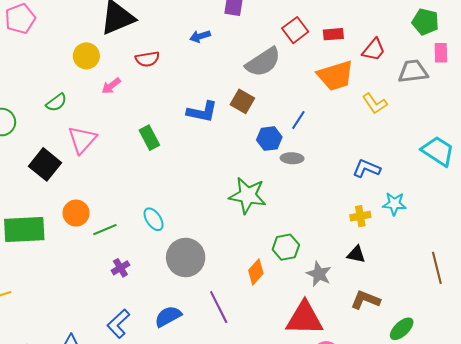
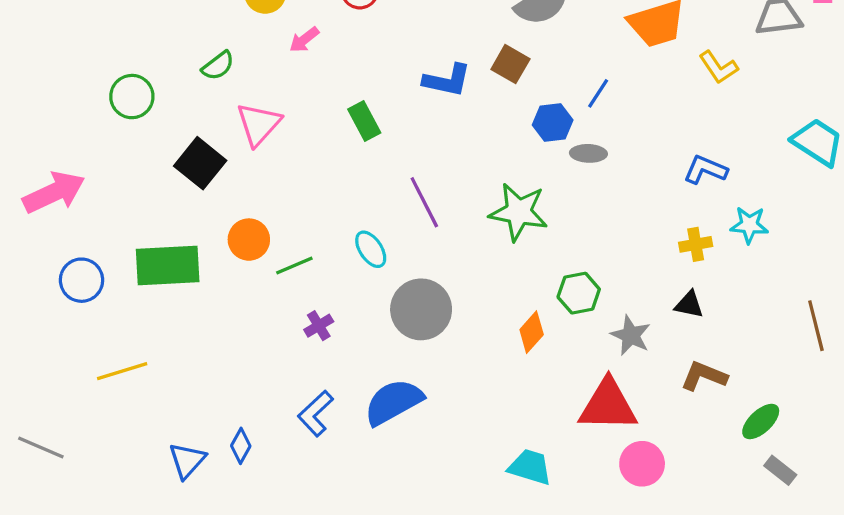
purple line: (219, 307) -> (424, 202), moved
blue semicircle: (168, 316) -> (393, 402), size x1.4

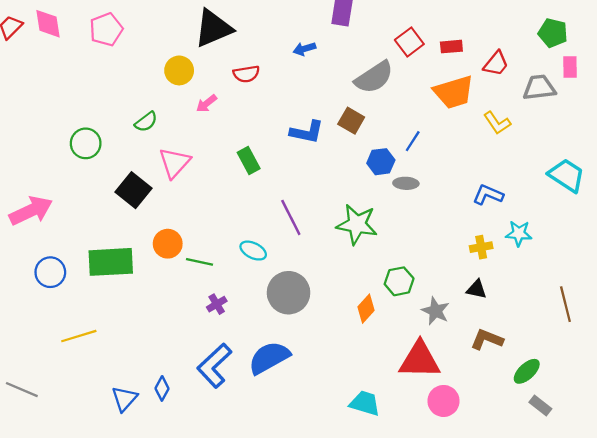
cyan ellipse: (371, 249) -> (253, 251), turned -30
green line: (294, 266) -> (200, 262), turned 35
blue L-shape: (315, 413) -> (214, 366), size x1.4

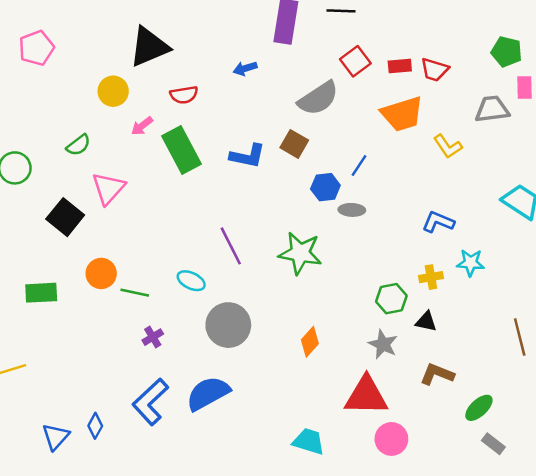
red trapezoid: (496, 64) -> (435, 70), moved, turned 68
green rectangle: (249, 160) -> (182, 150), moved, size x1.6
green rectangle: (111, 262) -> (41, 293), size x0.7
green hexagon: (399, 281) -> (391, 299), moved

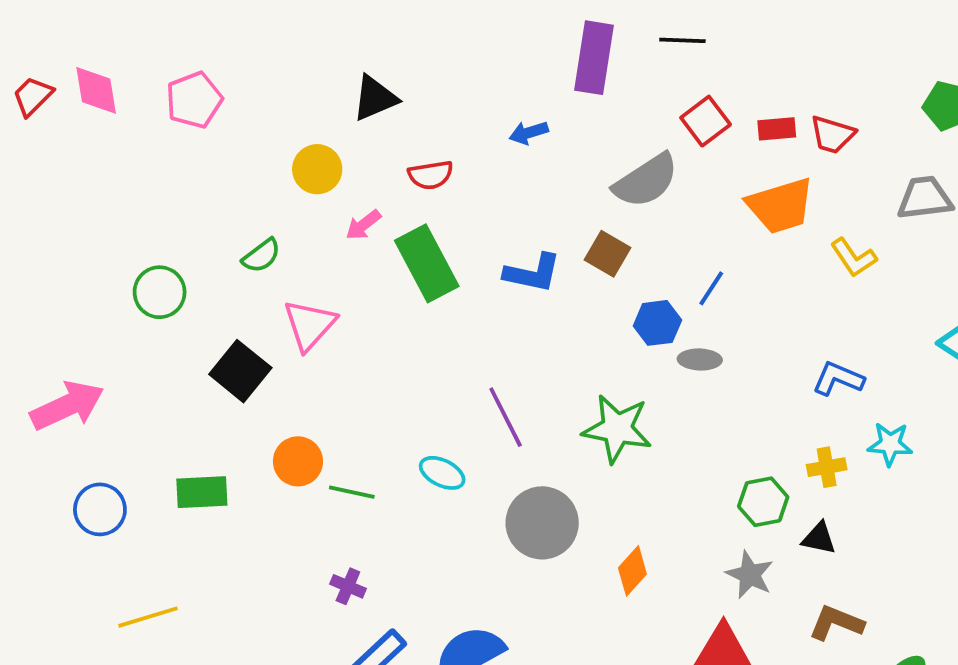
black triangle: (149, 47) -> (375, 98), size x0.7
gray circle: (228, 325) -> (542, 523), moved
purple cross: (153, 337) -> (348, 586), moved, turned -36

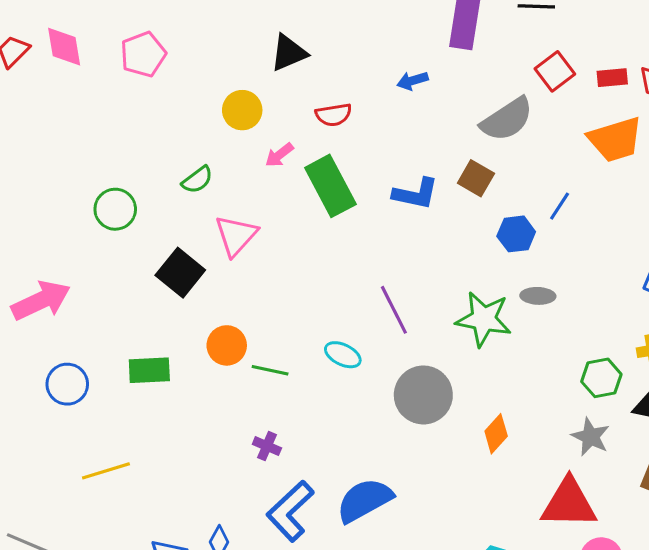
gray ellipse: (700, 359) -> (538, 296), moved

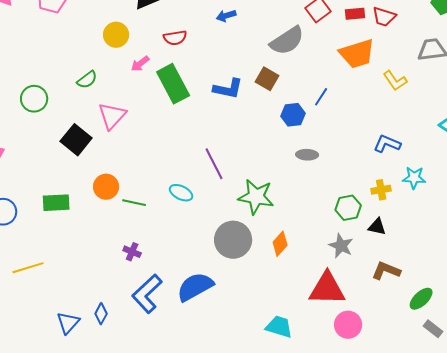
green star: (484, 319) -> (256, 197), moved
gray circle: (423, 395) -> (233, 240), moved

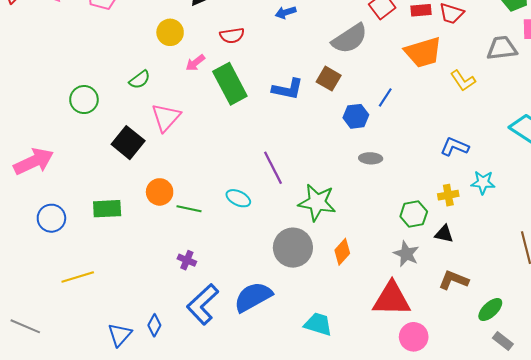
cyan trapezoid: (279, 327) -> (318, 324), moved

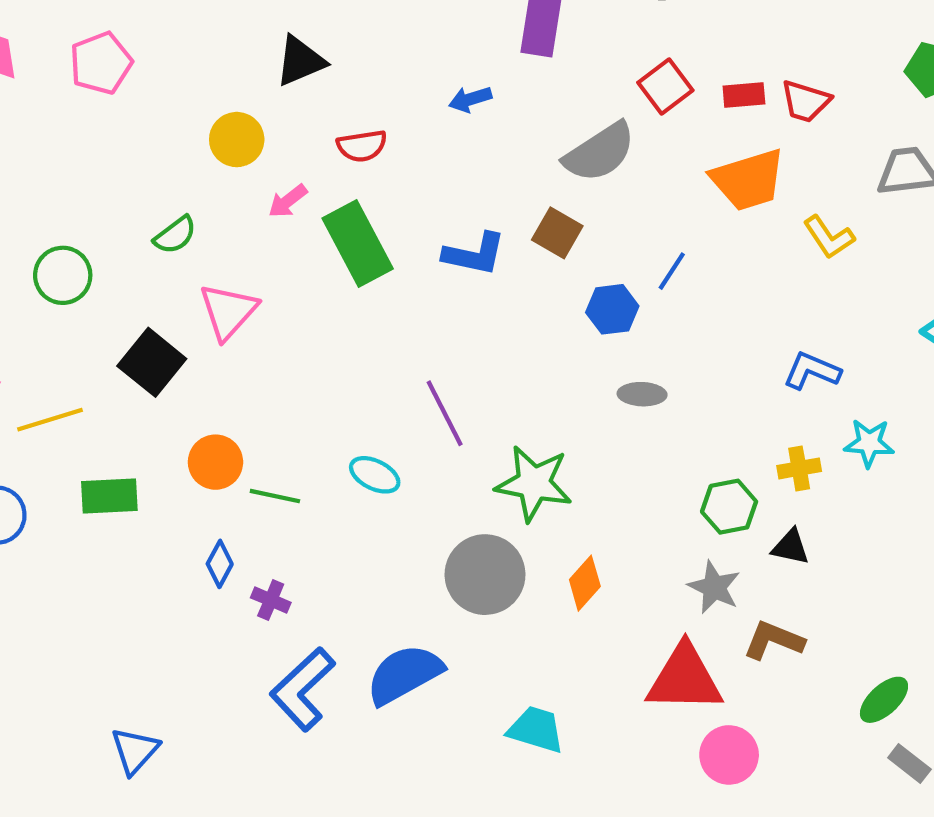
yellow line: (78, 277) -> (50, 420), moved
brown L-shape: (454, 280) -> (774, 640), moved
blue diamond: (154, 325) -> (220, 564), moved

